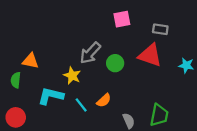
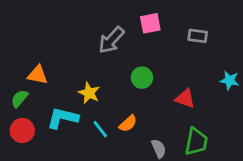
gray arrow: (90, 53) -> (111, 40), moved
red triangle: (150, 55) -> (185, 98), moved, size x0.7
green semicircle: (16, 80) -> (19, 98), turned 35
red circle: (16, 117) -> (22, 131), moved

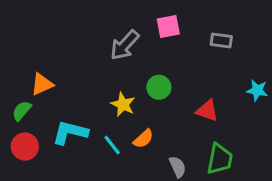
orange triangle: (38, 75) -> (42, 84), turned -35
yellow star: (89, 93) -> (123, 104), moved

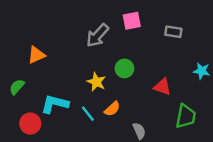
orange triangle: (42, 84) -> (36, 55), moved
red circle: (25, 147) -> (30, 124), moved
green trapezoid: (220, 159) -> (186, 116), moved

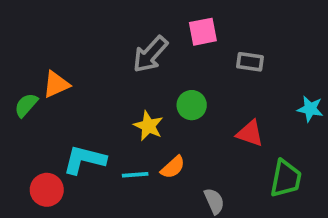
gray rectangle: (173, 32) -> (250, 62), moved
green semicircle: (17, 87) -> (26, 105), moved
cyan line: (88, 114) -> (135, 175), turned -56

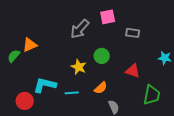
orange semicircle: (173, 167) -> (101, 88), moved

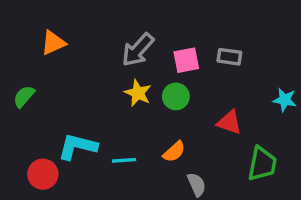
pink square: (108, 17) -> (186, 60), moved
orange triangle: (30, 45) -> (53, 43), moved
yellow star: (79, 67) -> (138, 93), moved

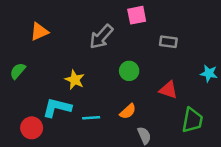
pink square: (186, 60) -> (137, 15), moved
yellow star: (138, 93) -> (75, 80), moved

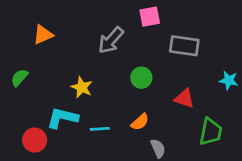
gray rectangle: (168, 42) -> (184, 46), size x1.5

